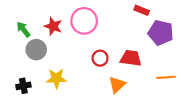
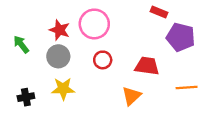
green arrow: (23, 29) -> (21, 44), moved
gray circle: (36, 50) -> (58, 56), moved
red circle: (100, 58) -> (103, 60), moved

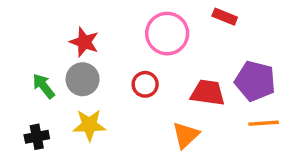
pink circle: (94, 24) -> (167, 34), moved
purple pentagon: (181, 37) -> (255, 81), moved
green arrow: (21, 44) -> (44, 86), moved

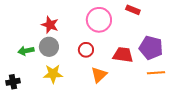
green arrow: (44, 86) -> (26, 51), turned -63
orange triangle: (186, 135) -> (99, 75), moved
black cross: (37, 137) -> (13, 82), moved

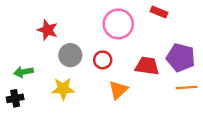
red star: (50, 25) -> (48, 30), moved
gray circle: (49, 47) -> (70, 55), moved
green arrow: (26, 51) -> (24, 72), moved

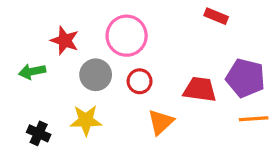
pink circle: (118, 24) -> (127, 36), moved
green arrow: (24, 72) -> (32, 72), moved
black cross: (15, 98) -> (39, 133), moved, turned 35

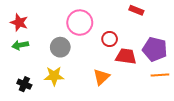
red star: (65, 41) -> (19, 23), moved
red circle: (140, 81) -> (110, 39), moved

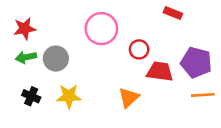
red star: (19, 23) -> (25, 29), turned -30
gray circle: (60, 47) -> (56, 59), moved
black cross: (24, 84) -> (31, 96), moved

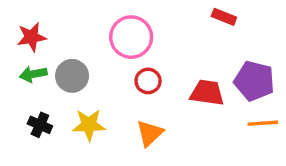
red circle: (139, 49) -> (148, 81), moved
orange triangle: (129, 98) -> (150, 133), moved

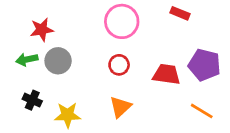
red star: (32, 37) -> (42, 30), moved
pink circle: (131, 37) -> (122, 21), moved
orange line: (263, 123) -> (202, 111), moved, turned 35
yellow star: (89, 125) -> (68, 115), moved

